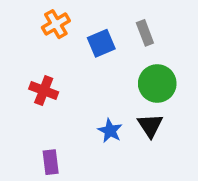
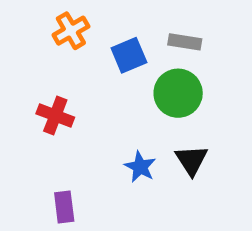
gray rectangle: (145, 33) -> (185, 42), turned -60
green circle: (157, 84) -> (178, 93), moved

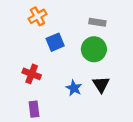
blue square: (129, 55) -> (55, 42), moved
red cross: (55, 116) -> (32, 74), moved

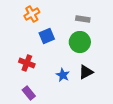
black triangle: (101, 85) -> (86, 72), turned 35
purple rectangle: (34, 109) -> (29, 93), turned -32

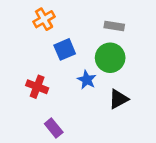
blue star: (63, 75) -> (87, 80), moved
purple rectangle: (29, 93) -> (54, 128), moved

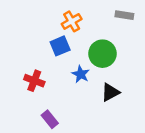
orange cross: (44, 19) -> (72, 21), moved
gray rectangle: (114, 26) -> (124, 15), moved

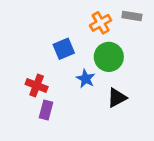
orange cross: (72, 21) -> (101, 23), moved
purple rectangle: (50, 119) -> (46, 110), moved, turned 54

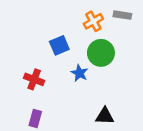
black triangle: (117, 98) -> (105, 116), moved, turned 30
purple rectangle: (46, 110) -> (35, 119), moved

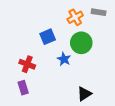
black triangle: (105, 116) -> (84, 94), turned -35
purple rectangle: (35, 119) -> (23, 88), moved, turned -32

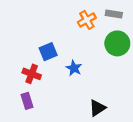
blue square: (48, 37) -> (48, 52), moved
green circle: (81, 43) -> (117, 43), moved

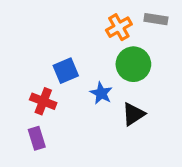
green circle: (117, 43) -> (133, 64), moved
black triangle: (97, 108) -> (133, 114), moved

